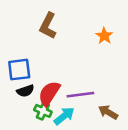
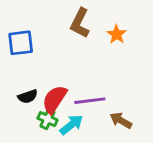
brown L-shape: (48, 26) -> (80, 23), moved
blue square: (19, 70) -> (21, 43), moved

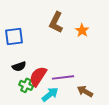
black semicircle: (28, 96) -> (19, 66), moved
green cross: (47, 119) -> (26, 85), moved

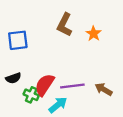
black semicircle: (19, 66) -> (13, 78), moved
brown arrow: (85, 91) -> (104, 89), moved

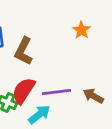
brown L-shape: (65, 25) -> (24, 51), moved

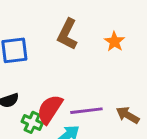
brown L-shape: (24, 51) -> (67, 34), moved

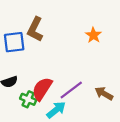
brown L-shape: (67, 34) -> (35, 29), moved
purple line: (86, 111) -> (71, 90), turned -30

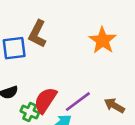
orange star: (93, 35) -> (103, 40), size x1.5

